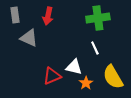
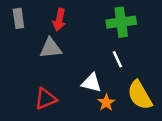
gray triangle: (29, 38) -> (51, 48), moved, turned -30
red triangle: (52, 76) -> (46, 99), moved

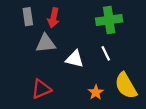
gray rectangle: (18, 18) -> (28, 17), moved
white triangle: (91, 83) -> (75, 59), moved

